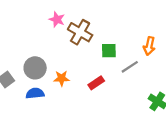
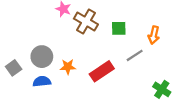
green square: (109, 51) -> (119, 28), moved
red rectangle: (96, 83) -> (102, 71), size x1.5

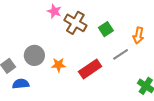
green square: (119, 28) -> (106, 29), turned -32
blue semicircle: (42, 81) -> (21, 84), moved

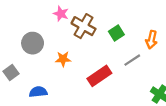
gray circle: (34, 55) -> (33, 43), moved
orange star: (59, 65) -> (63, 59), moved
blue semicircle: (21, 84) -> (38, 92), moved

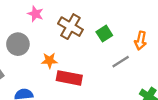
pink star: (61, 14) -> (35, 14), moved
red rectangle: (99, 76) -> (69, 78), moved, turned 45

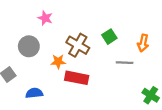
brown cross: (70, 27) -> (78, 45), moved
gray line: (121, 62) -> (125, 63), turned 35

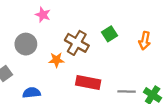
gray line: (125, 63) -> (127, 92), moved
red rectangle: (77, 78) -> (88, 83), moved

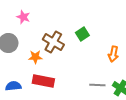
orange arrow: (145, 41) -> (113, 54), moved
red rectangle: (88, 83) -> (43, 81), moved

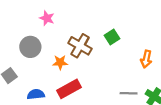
red rectangle: (43, 81) -> (69, 89), turned -40

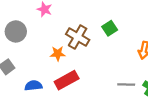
gray circle: (30, 47) -> (16, 31), moved

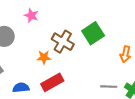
green square: (110, 28) -> (93, 33), size x1.5

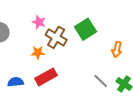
pink star: (31, 15) -> (39, 22), moved
gray line: (109, 87) -> (101, 81), turned 42

